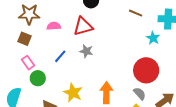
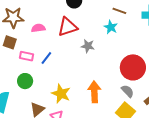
cyan star: (153, 38) -> (111, 27), moved
gray star: (86, 51) -> (88, 46), moved
pink rectangle: (28, 63) -> (27, 56), moved, turned -40

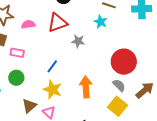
blue line: (46, 58) -> (52, 66), moved

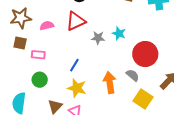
cyan star: (101, 22) -> (119, 33), moved
gray semicircle: (119, 85) -> (133, 75), moved

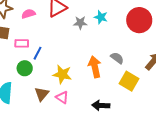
red circle: (145, 54) -> (139, 20), moved
blue line: (74, 65) -> (38, 53), moved

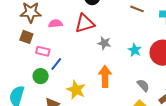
cyan star: (101, 17) -> (135, 50), moved
gray semicircle: (117, 58) -> (143, 85), moved
orange arrow: (95, 67) -> (105, 76), moved

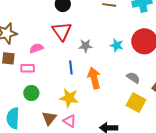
red triangle: (85, 23) -> (62, 31), turned -35
pink semicircle: (55, 24) -> (36, 48), moved
blue line: (56, 64) -> (71, 68), moved, turned -32

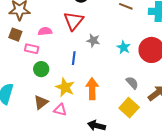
orange arrow: (94, 78) -> (92, 89), moved
green circle: (31, 93) -> (41, 69), moved
pink triangle: (70, 121) -> (60, 110), turned -32

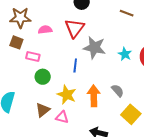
pink semicircle: (45, 31) -> (45, 30), moved
gray star: (93, 40) -> (94, 48), size x1.6
gray semicircle: (132, 83) -> (118, 91), moved

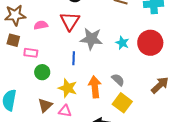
yellow square: (131, 114) -> (122, 103), moved

